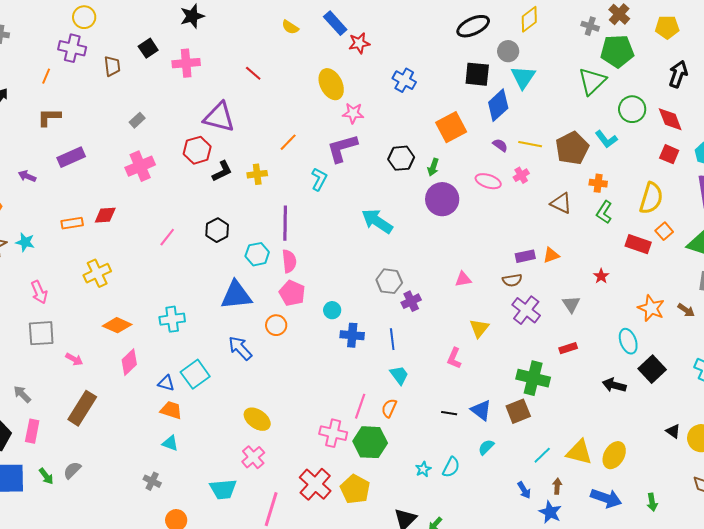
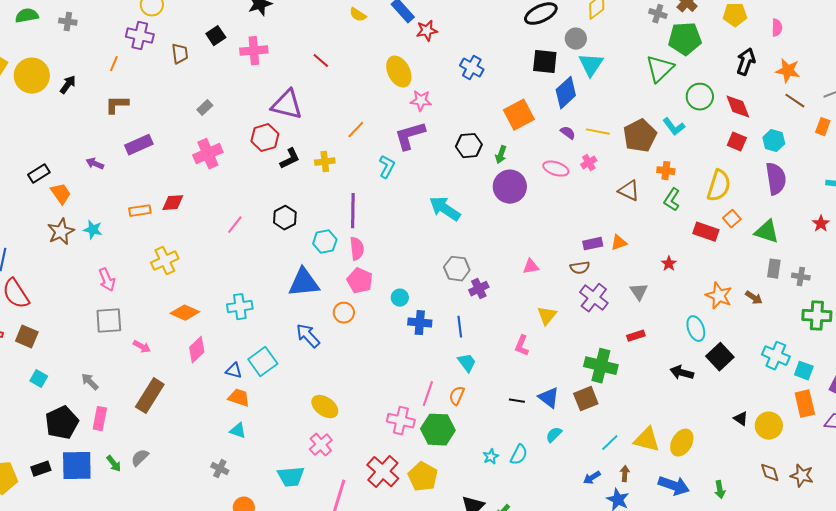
blue arrow: (524, 490) -> (592, 478), turned 90

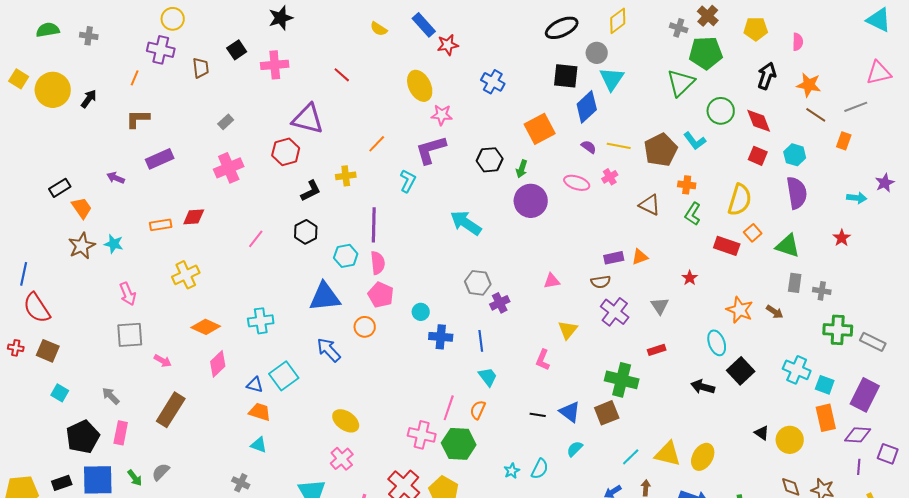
black L-shape: (290, 159) -> (311, 191), moved

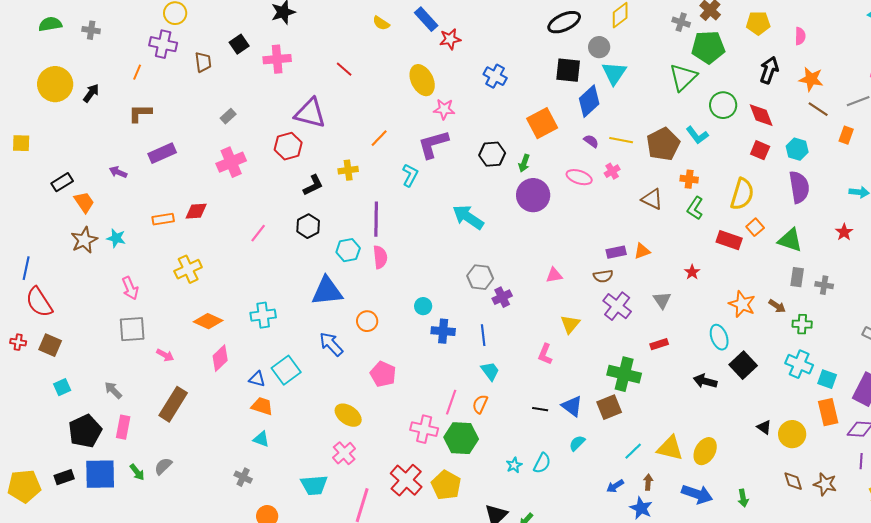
yellow square: (19, 79) -> (21, 143), moved, turned -30
pink pentagon: (381, 295) -> (383, 374), moved
green cross: (838, 330) -> (802, 324), moved, size x0.7
cyan square: (60, 393) -> (62, 387), turned 36

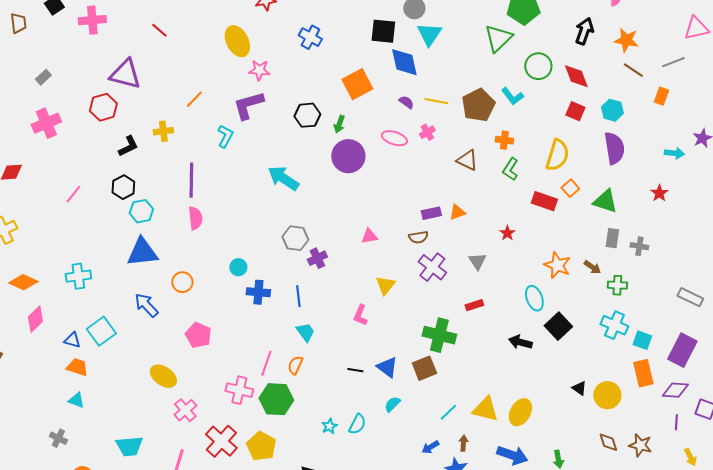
blue diamond: (589, 101) -> (404, 62), turned -60
cyan hexagon: (348, 250) -> (141, 211), moved
pink cross: (344, 453) -> (185, 410), moved

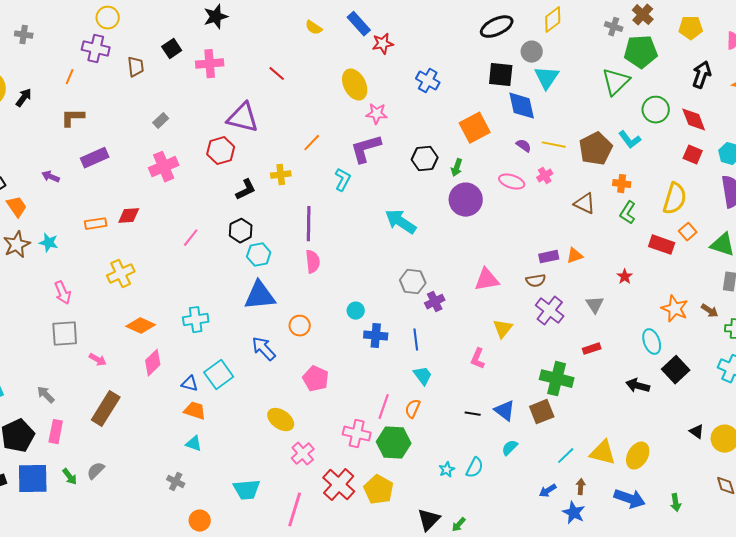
pink triangle: (369, 236) -> (487, 280), size x1.5

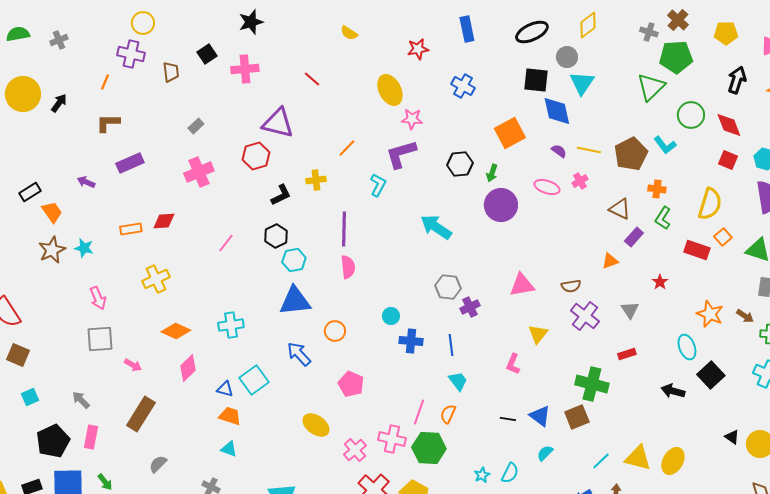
blue rectangle: (359, 24) -> (467, 29), moved, turned 30
gray cross: (24, 35) -> (59, 40), turned -30
purple rectangle: (549, 257) -> (634, 237), moved, turned -36
pink cross: (303, 454) -> (355, 450), moved
gray semicircle: (96, 471) -> (158, 464), moved

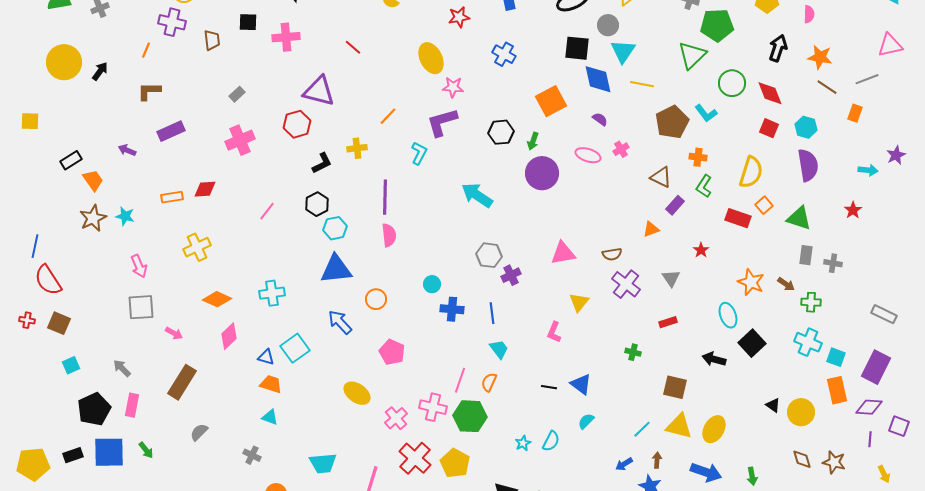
black square: (207, 54) -> (248, 22), turned 36
yellow line: (589, 150) -> (642, 84), moved
green cross: (592, 384) -> (633, 352), size x0.5
brown square: (577, 417) -> (675, 387), moved, turned 35

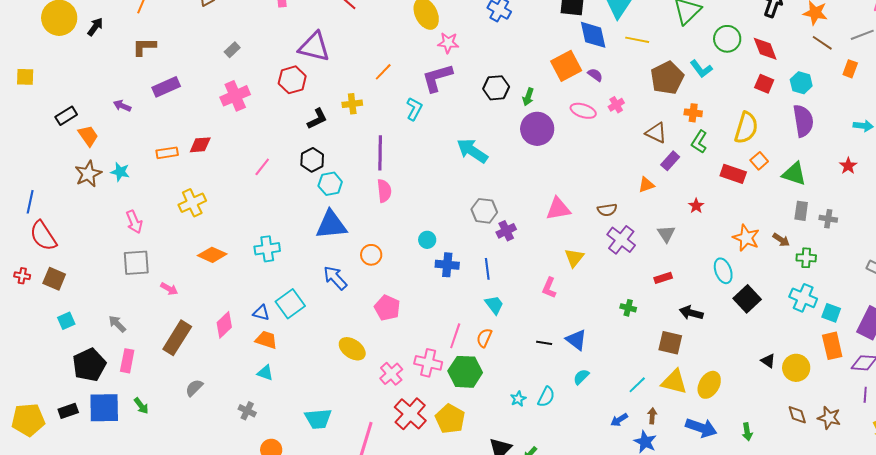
orange square: (551, 101) -> (566, 66), moved
pink diamond: (229, 336) -> (224, 325), moved
black arrow: (714, 359) -> (691, 313), moved

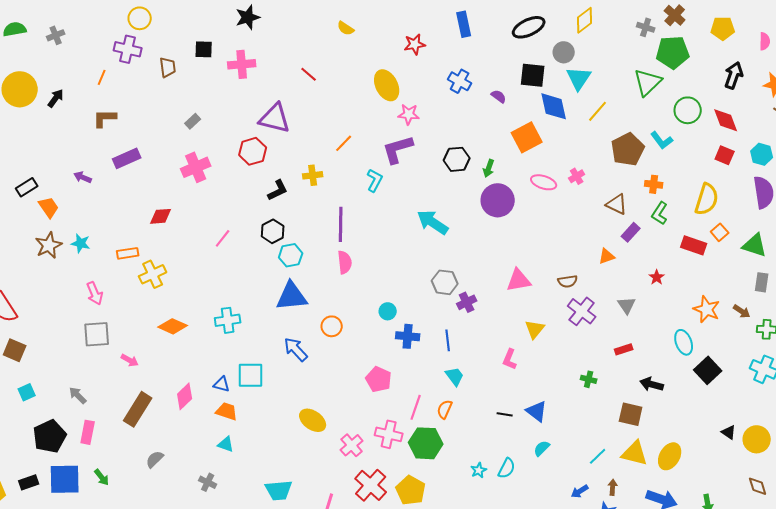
yellow line: (637, 40) -> (598, 111), turned -60
purple semicircle: (595, 75) -> (499, 96), moved
orange rectangle: (167, 153) -> (128, 253), moved
cyan square: (290, 304) -> (251, 375), turned 36
pink pentagon: (387, 308) -> (379, 379), moved

